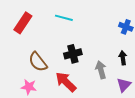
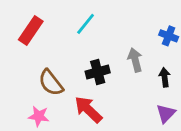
cyan line: (64, 18) -> (86, 24), turned -66
gray arrow: (101, 70) -> (135, 60), moved

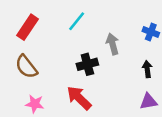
gray arrow: (135, 60) -> (113, 44), moved
brown semicircle: (51, 83) -> (26, 67), moved
purple triangle: (166, 113) -> (148, 101), turned 36

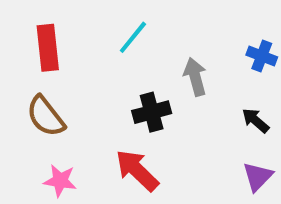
red rectangle: (28, 27) -> (48, 48), turned -40
black arrow: (147, 69) -> (256, 120), turned -42
purple triangle: (148, 101) -> (258, 177), turned -36

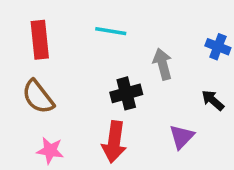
cyan line: (133, 37) -> (111, 31), turned 60
red arrow: (137, 170) -> (114, 142), turned -126
purple triangle: (258, 177) -> (182, 137), moved

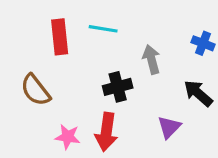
red rectangle: (40, 40) -> (60, 37), moved
black arrow: (213, 100) -> (198, 93), size x1.4
pink star: (50, 150) -> (68, 137), moved

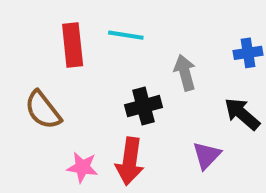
blue cross: (203, 43) -> (248, 53), turned -30

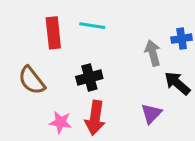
gray arrow: (185, 73) -> (153, 53), moved
black cross: (144, 106) -> (89, 78), moved

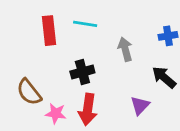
gray arrow: (153, 53) -> (125, 49), moved
brown semicircle: (32, 80) -> (29, 92), moved

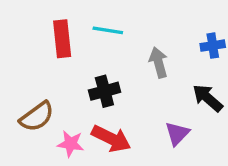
brown semicircle: (29, 92) -> (37, 117), turned -88
red arrow: (88, 109) -> (111, 139), turned -72

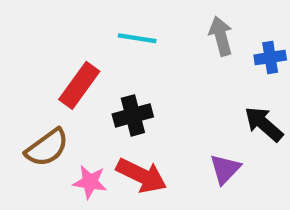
red rectangle: (62, 39) -> (79, 85), moved, turned 42
gray arrow: (159, 62) -> (221, 36), moved

